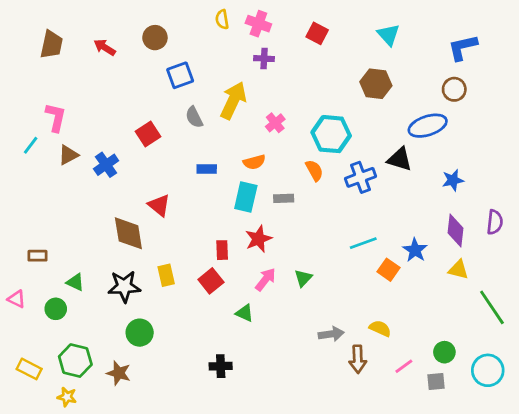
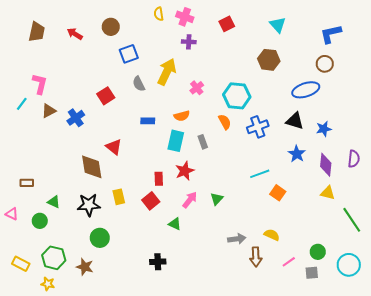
red square: (317, 33) -> (227, 24), turned 35
black triangle: (400, 159) -> (295, 121), moved
gray rectangle: (284, 198) -> (203, 142), turned 72
blue star: (415, 250) -> (297, 154), moved

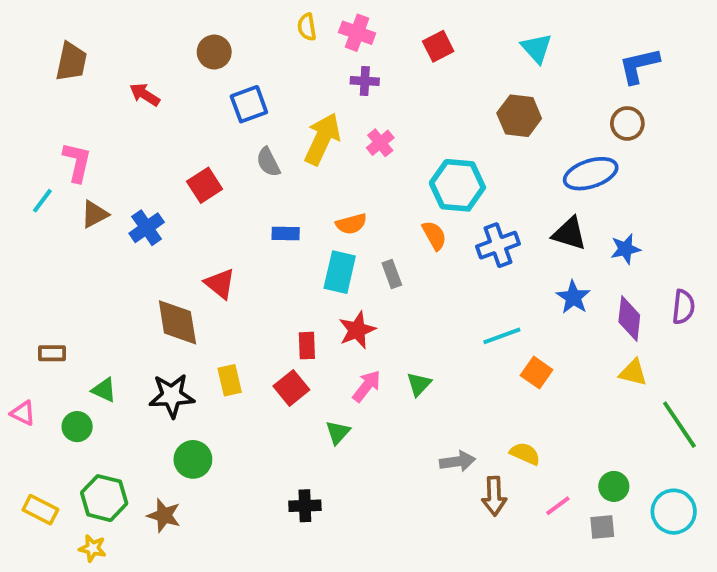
red arrow: (75, 34) -> (145, 95), moved
pink cross: (197, 88) -> (380, 143), moved
green triangle: (175, 224) -> (338, 432), turned 48

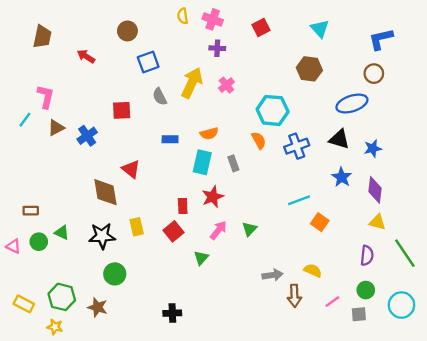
red square: (205, 185) -> (122, 110), turned 30
purple semicircle: (683, 307) -> (367, 256), moved
green circle: (77, 427) -> (39, 242), moved
black cross: (305, 506) -> (172, 313), moved

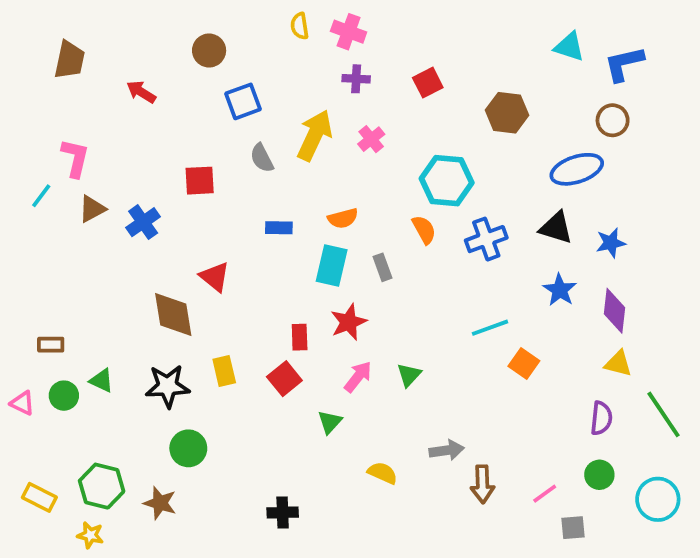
red square: (261, 28) -> (428, 83), moved
cyan triangle: (320, 29) -> (569, 47), moved, turned -30
yellow semicircle: (313, 270) -> (383, 473), moved
gray square: (359, 314) -> (573, 528), moved

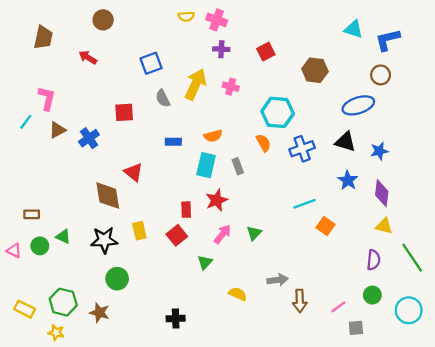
yellow semicircle: (300, 26) -> (186, 16), turned -84
brown circle: (209, 51) -> (103, 20), moved
pink cross: (371, 139) -> (231, 87), turned -35

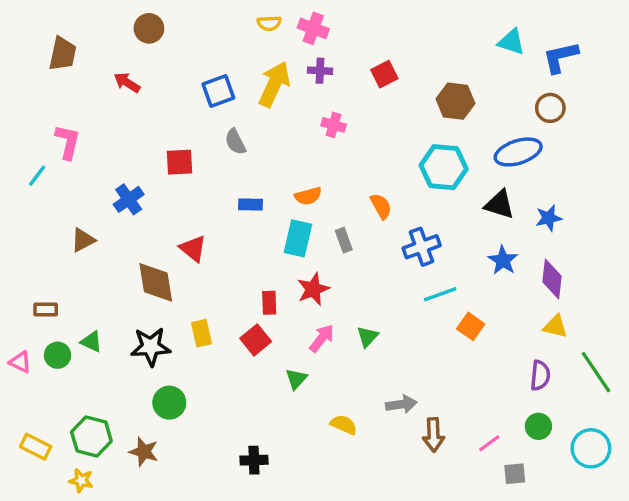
yellow arrow: (196, 84) -> (274, 84), moved
cyan hexagon: (278, 112) -> (444, 167), moved
brown triangle: (57, 130) -> (83, 240), moved
blue cross: (302, 149) -> (422, 247), moved

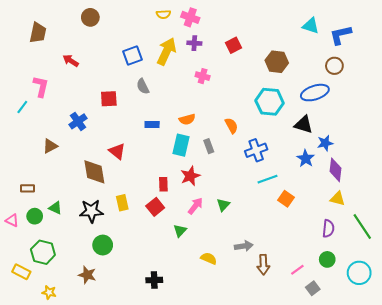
red arrow: (127, 83) -> (71, 61), moved
blue star: (549, 218) -> (325, 143), moved
green hexagon: (91, 436) -> (43, 252), moved
gray square: (515, 474) -> (313, 288), turned -32

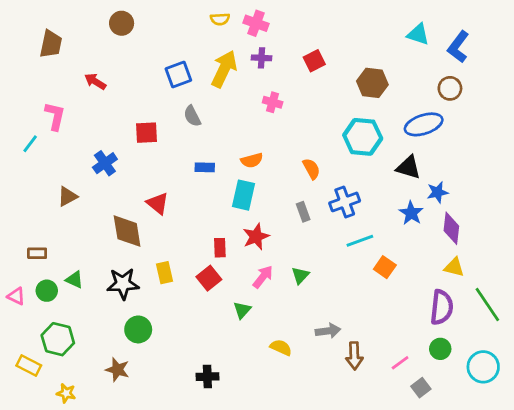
blue L-shape: (341, 35) -> (458, 47), turned -40
gray rectangle: (209, 146) -> (303, 212), moved
purple semicircle: (328, 229) -> (442, 307), size x1.4

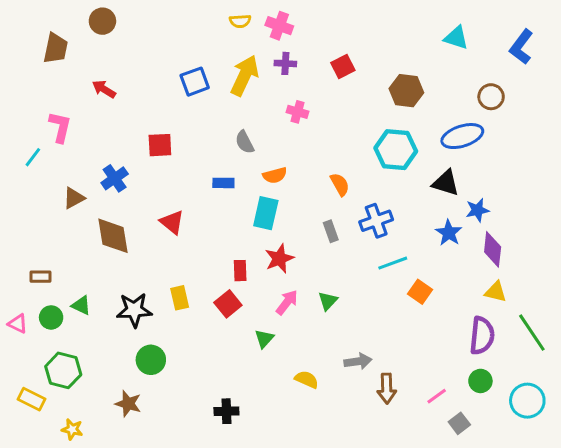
brown circle: (122, 23) -> (102, 21), moved
blue L-shape: (458, 47) -> (521, 47), moved
gray semicircle: (192, 116) -> (245, 142), moved
brown triangle: (68, 196) -> (74, 198), moved
brown diamond: (127, 231) -> (113, 236), moved

